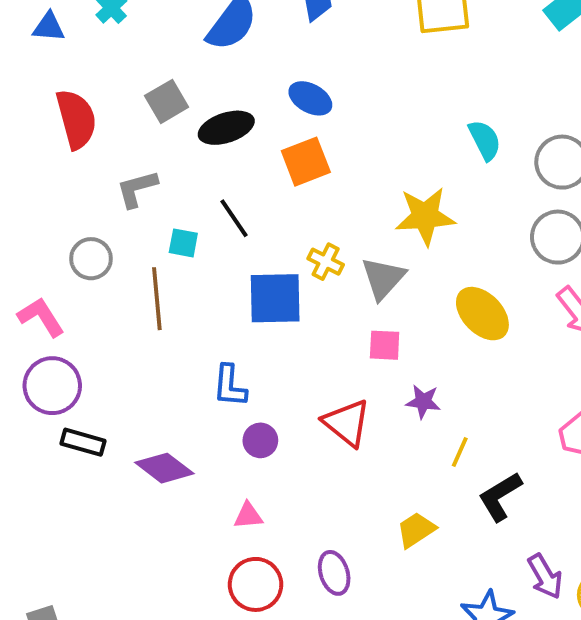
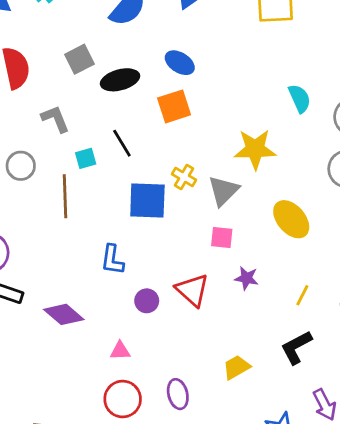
gray L-shape: (137, 189) -> (55, 119), turned 80
cyan square: (183, 243) -> (86, 158), turned -30
purple circle: (260, 440) -> (147, 301), moved
yellow line: (460, 452) -> (302, 295), moved

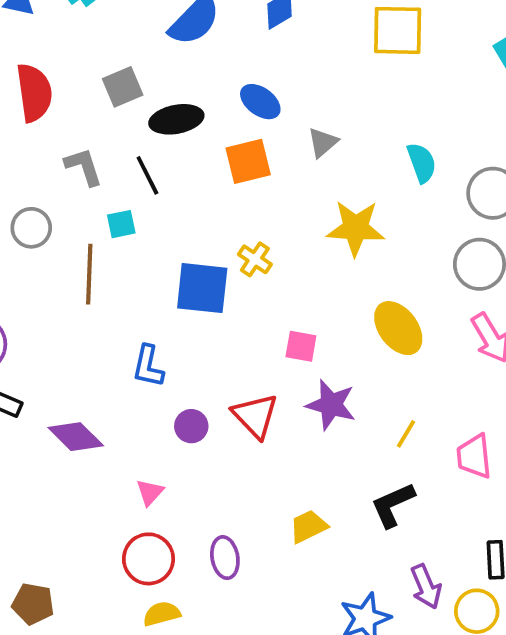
black line: (122, 143) -> (147, 175), moved
gray triangle: (223, 191) -> (323, 143), moved, size x0.7
purple star: (247, 278) -> (331, 405), size x1.5
pink triangle: (120, 351) -> (150, 492), turned -50

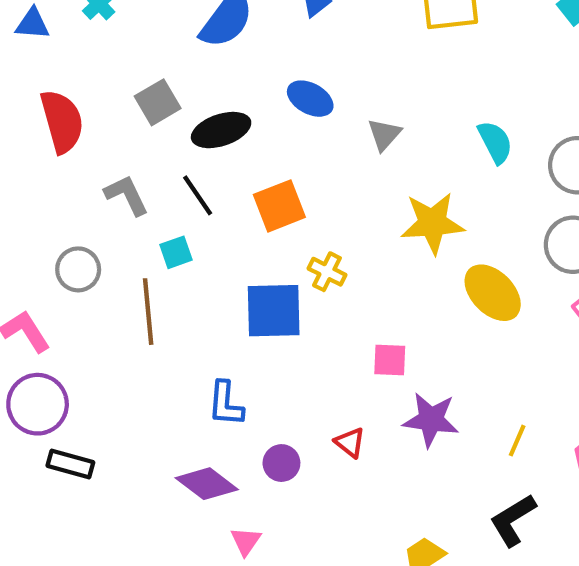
orange square: (248, 161) -> (279, 206), moved
yellow ellipse: (398, 328) -> (493, 293), moved
red triangle: (255, 416) -> (350, 443), size x0.6
purple diamond: (76, 437) -> (207, 484), moved

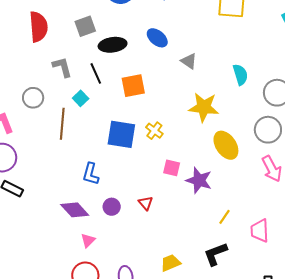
gray triangle: (384, 134) -> (189, 61), turned -48
cyan square: (176, 252) -> (81, 98), turned -35
yellow cross: (327, 272) -> (154, 131), moved
purple star: (431, 420) -> (199, 180), moved

